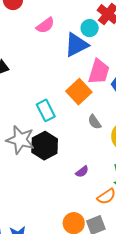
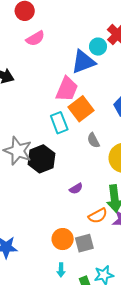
pink semicircle: (45, 25) -> (35, 38), moved
pink trapezoid: (99, 72) -> (67, 89), moved
cyan rectangle: (46, 110) -> (59, 123), moved

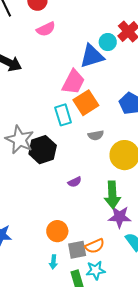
gray semicircle: (93, 140) -> (96, 135), turned -77
orange semicircle: (98, 216) -> (95, 246), moved
gray square: (84, 243) -> (77, 250), moved

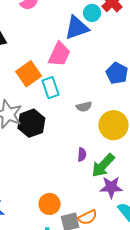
orange square: (86, 103) -> (29, 74), moved
purple semicircle: (75, 182) -> (82, 155), moved, turned -56
green arrow: (112, 195) -> (103, 165), turned 48

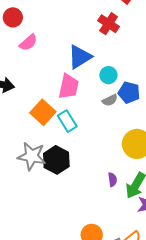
cyan circle: (92, 13) -> (108, 75), moved
gray semicircle: (84, 107) -> (110, 100), moved

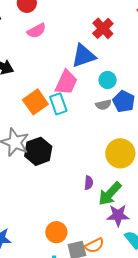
red cross: (109, 24) -> (103, 28), moved
cyan rectangle: (67, 121) -> (58, 104), moved

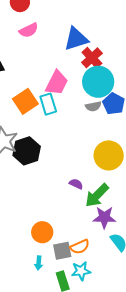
red cross: (103, 28) -> (92, 58), moved
blue triangle: (84, 56) -> (76, 39), moved
cyan circle: (108, 80) -> (98, 82), size x1.8
purple semicircle: (89, 183) -> (76, 184), turned -72

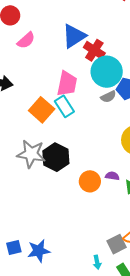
orange circle: (42, 232) -> (90, 181), moved

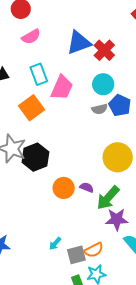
red cross: (94, 50) -> (104, 50), moved
cyan circle: (107, 72) -> (103, 84), size x0.7
cyan rectangle: (64, 106) -> (39, 74), moved
cyan arrow: (97, 262) -> (55, 244), moved, turned 40

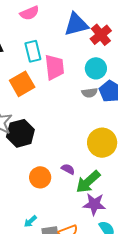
pink trapezoid: (62, 88) -> (54, 67), turned -36
orange circle: (64, 188) -> (40, 177), moved

